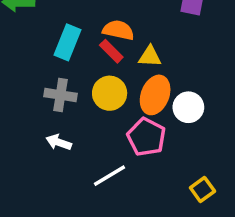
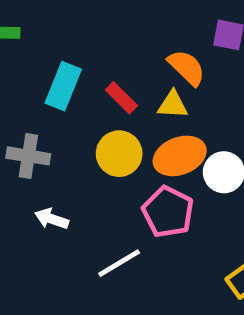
orange semicircle: (118, 30) -> (187, 68), moved, turned 32
gray cross: (60, 95) -> (28, 156), moved
orange ellipse: (155, 95) -> (180, 156), turned 48

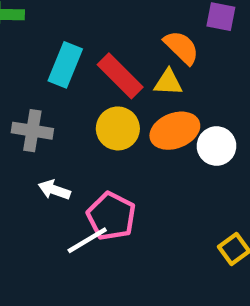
red rectangle: (121, 98) -> (120, 76), size x1.5
pink pentagon: (168, 212) -> (111, 216), moved
white line: (119, 263) -> (87, 240), moved

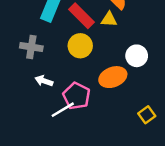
orange ellipse: (175, 131) -> (113, 77), moved

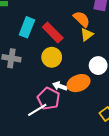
yellow triangle: (109, 19) -> (87, 35), moved, turned -40
white arrow: (44, 81) -> (60, 86), moved

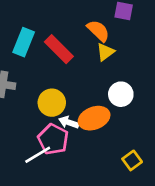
yellow circle: (52, 57) -> (52, 103), moved

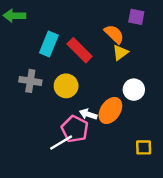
yellow circle: (52, 103) -> (66, 86), moved
orange ellipse: (94, 118) -> (110, 111), turned -35
yellow square: (132, 160) -> (144, 147), turned 35

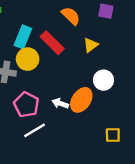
orange semicircle: (114, 34) -> (71, 16), moved
yellow circle: (66, 86) -> (28, 59), moved
pink pentagon: (75, 129) -> (26, 105), moved

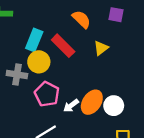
white circle: (103, 80) -> (114, 106), moved
white arrow: (60, 103) -> (71, 106), turned -56
pink pentagon: (26, 105) -> (47, 94), moved

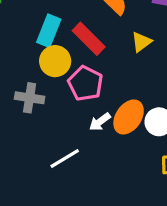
gray cross: (17, 75) -> (30, 98), moved
pink pentagon: (47, 94) -> (85, 83), moved

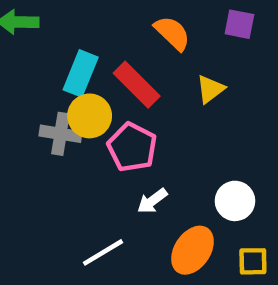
gray cross: (30, 98) -> (60, 134), moved
orange ellipse: (129, 117) -> (192, 250), moved

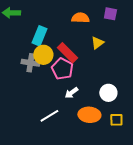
orange semicircle: (172, 33) -> (80, 18), turned -42
red rectangle: (137, 85) -> (67, 53), moved
orange ellipse: (192, 250) -> (89, 115), turned 60

